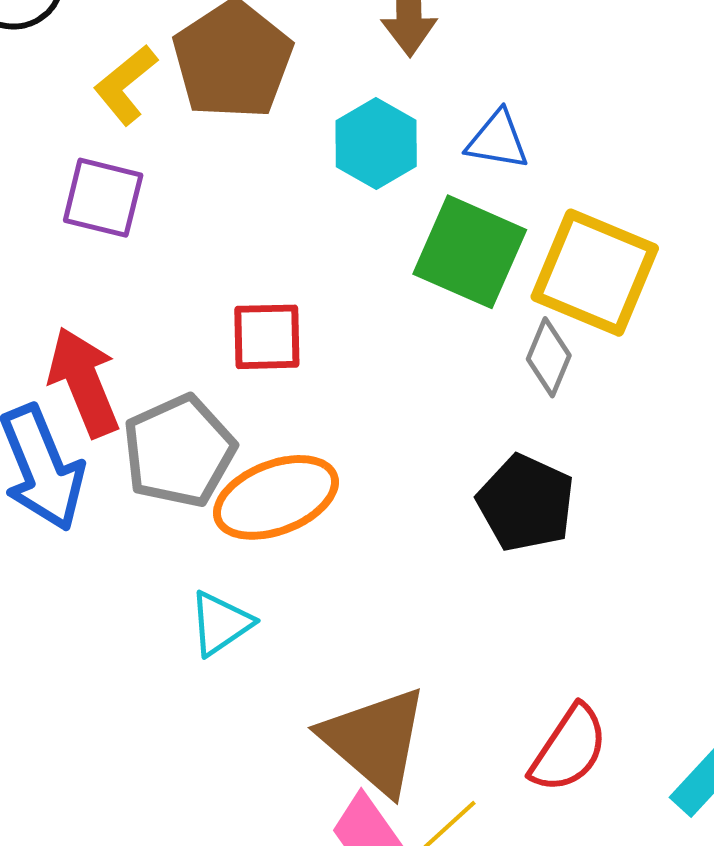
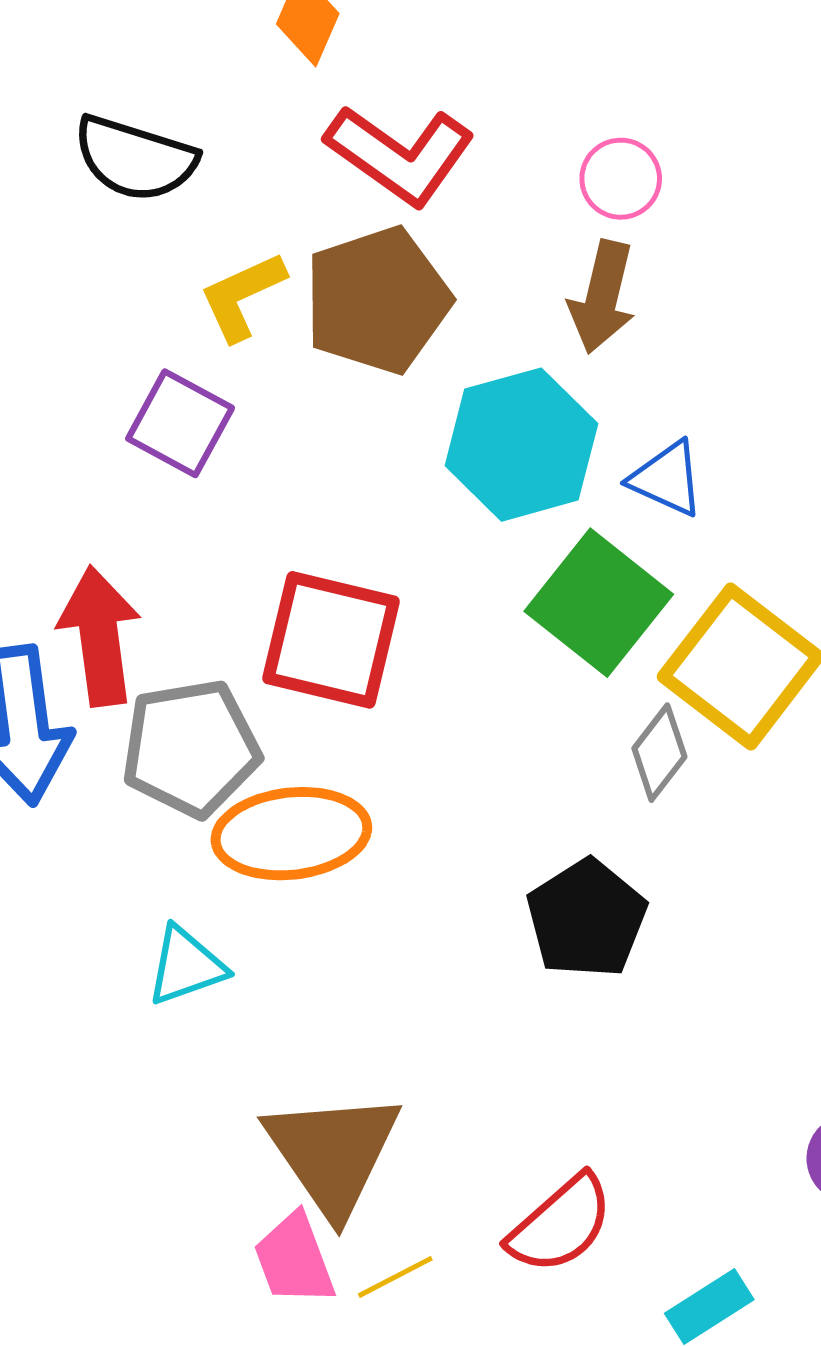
cyan hexagon: (376, 144) -> (521, 445), size x1.4
red square: (267, 337) -> (331, 640), size x1.5

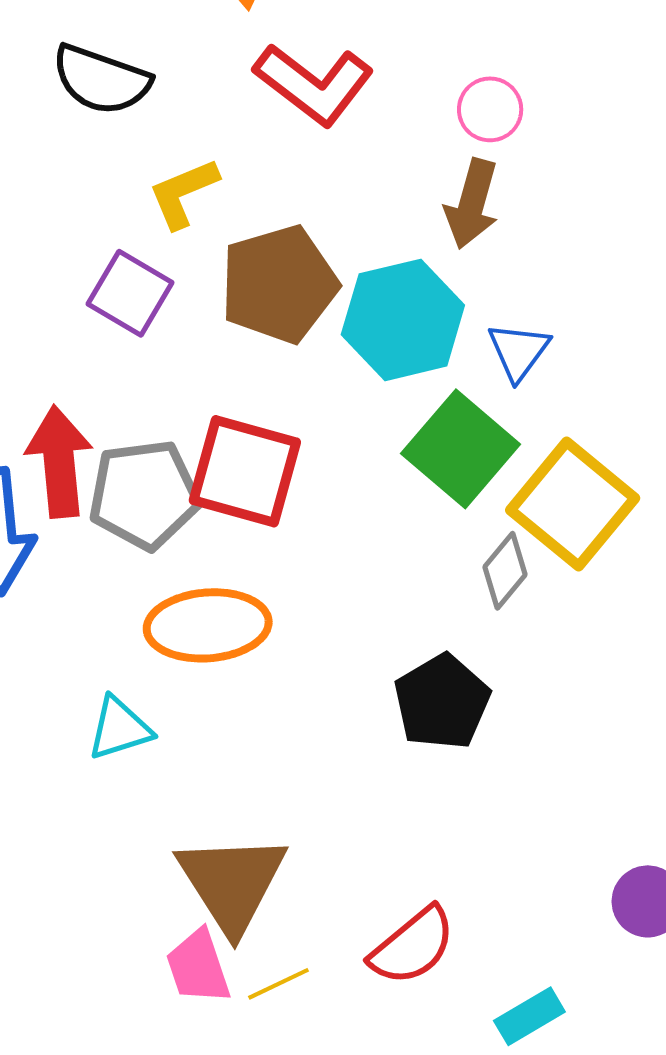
brown pentagon: (377, 300) -> (279, 284), moved
blue triangle: (667, 479) -> (519, 351), turned 40
gray pentagon: (191, 748) -> (144, 495), moved

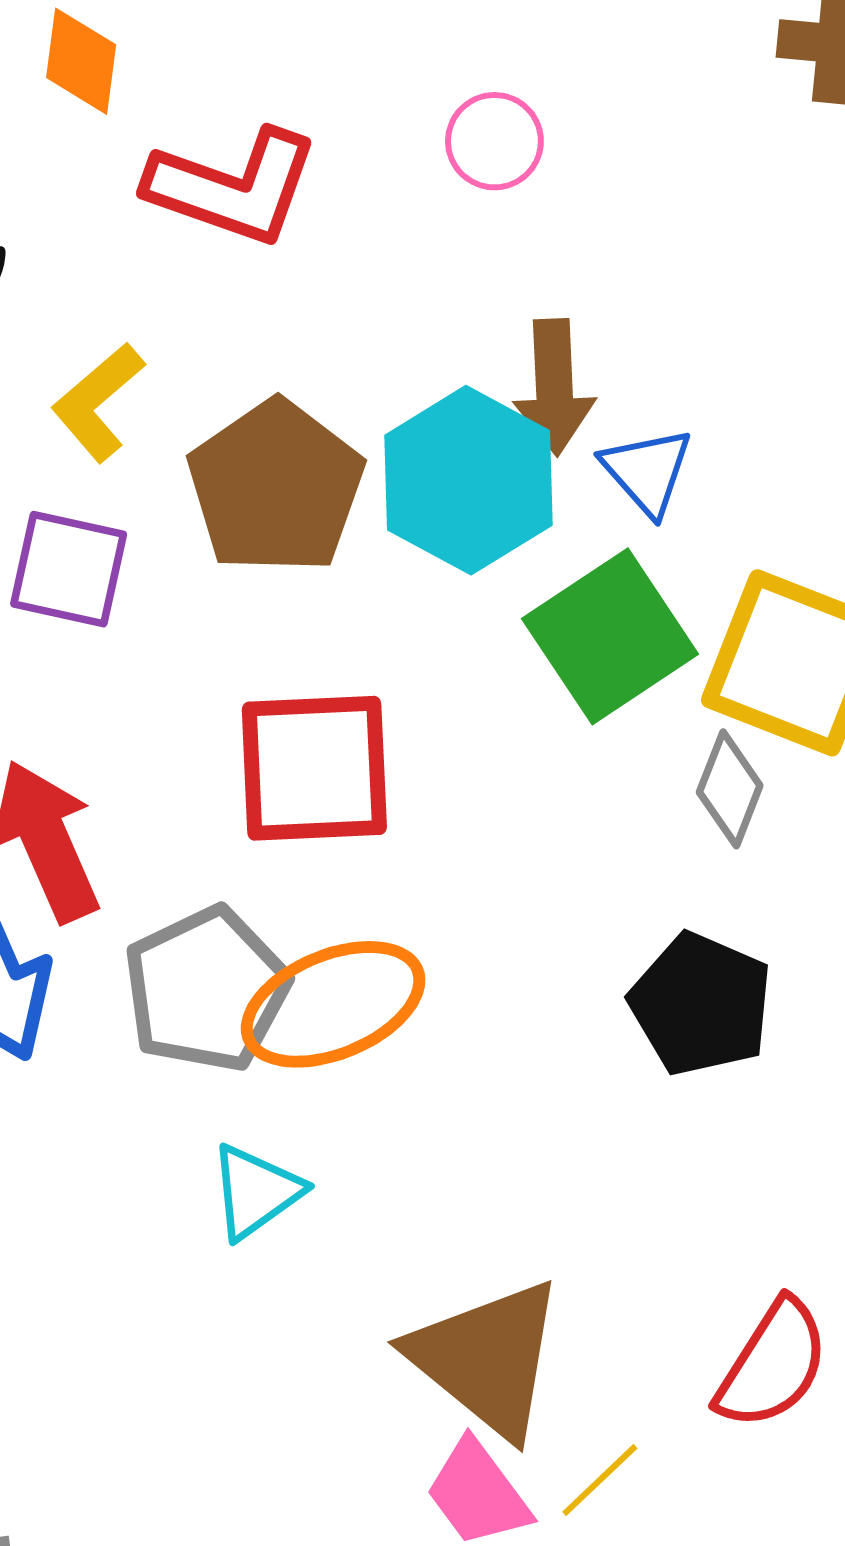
brown arrow: (472, 204) -> (554, 387), moved
green square: (461, 449) -> (610, 636), turned 34
gray pentagon: (144, 495) -> (206, 989), moved

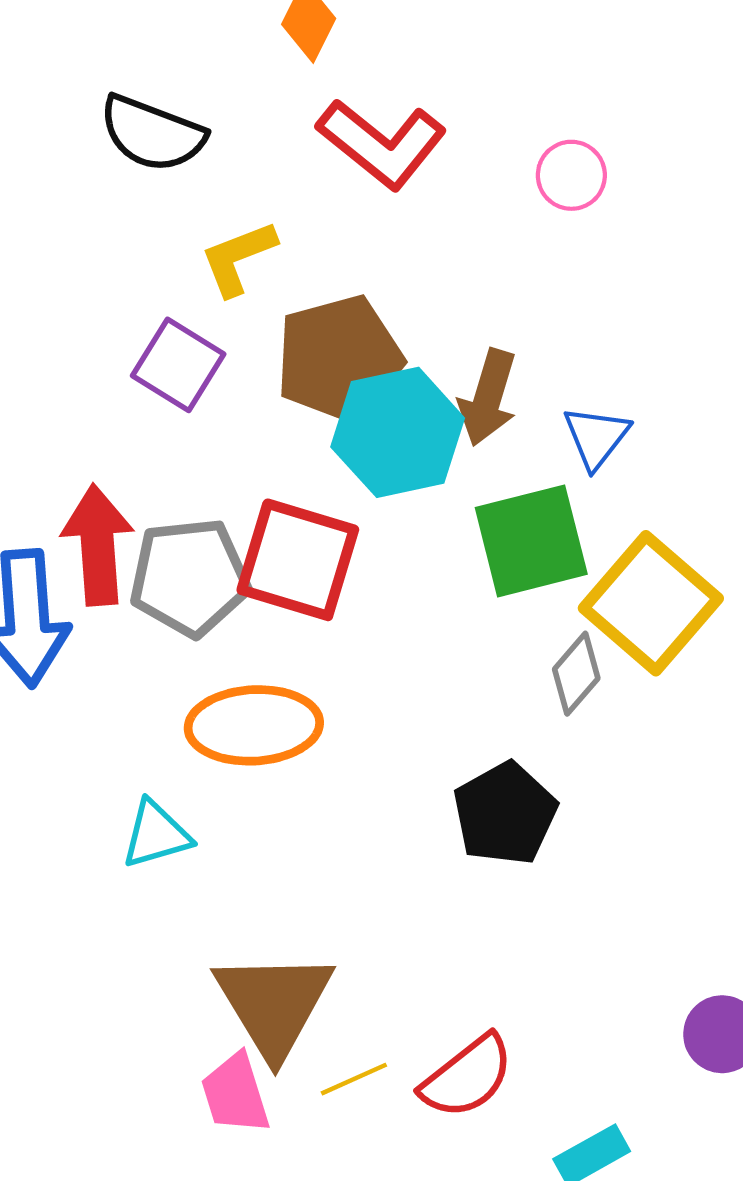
brown arrow: (554, 387) -> (488, 398), moved
cyan hexagon: (469, 480) -> (398, 432), moved
gray pentagon: (206, 989) -> (190, 577), moved
yellow line: (600, 1480) -> (354, 1079), moved

